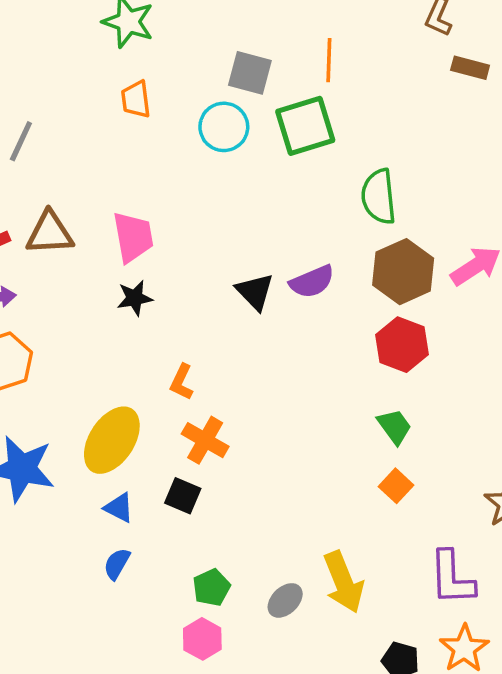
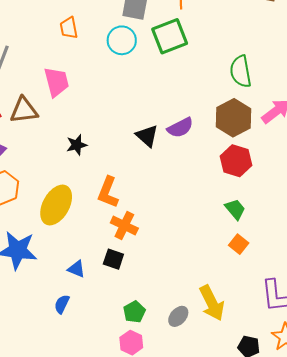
green semicircle: (379, 197) -> (241, 71), moved
pink trapezoid: (133, 237) -> (57, 82), moved
orange L-shape: (182, 382) -> (108, 192), size x1.5
yellow ellipse: (112, 440) -> (56, 205), moved
blue semicircle: (117, 564) -> (62, 304), moved

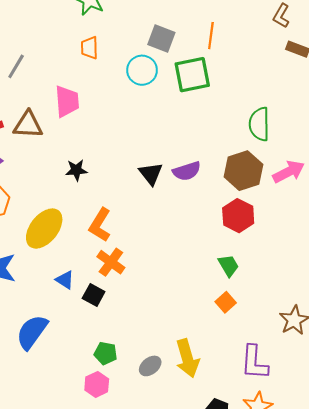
blue triangle: (76, 269) -> (65, 280), moved
blue semicircle: (62, 304) -> (32, 332), size x1.8
green pentagon: (134, 312) -> (106, 353), turned 30

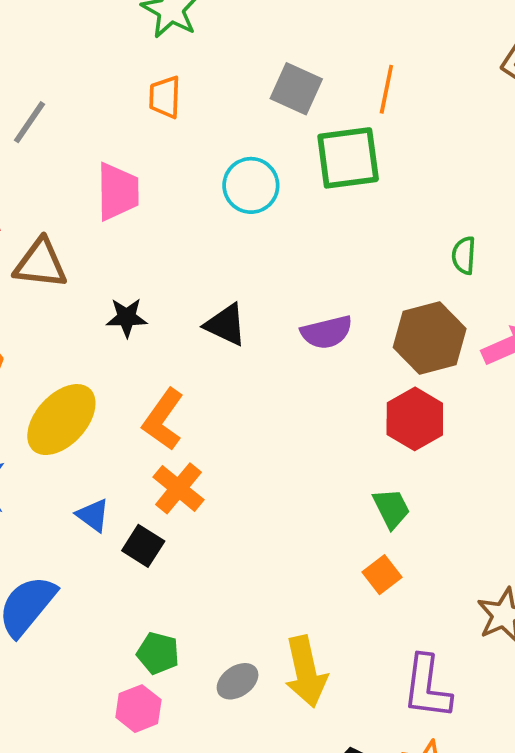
cyan circle: (142, 70) -> (251, 185), moved
green semicircle: (259, 124) -> (464, 255), size x0.6
brown triangle: (28, 125) -> (40, 264), moved
black triangle: (151, 174) -> (226, 325), moved, turned -30

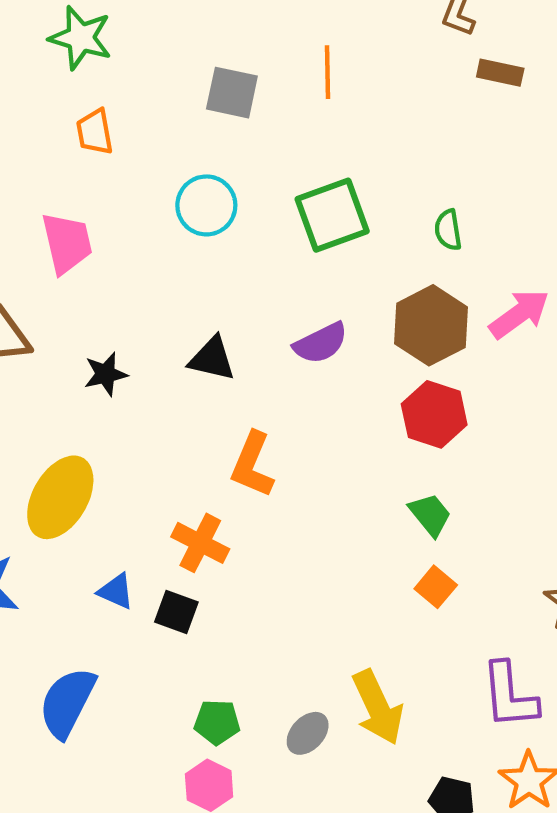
green square: (348, 158) -> (332, 215), moved
orange L-shape: (163, 419) -> (252, 465), moved

